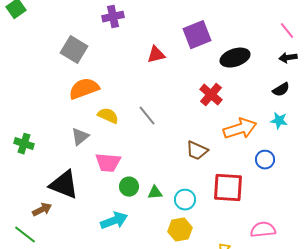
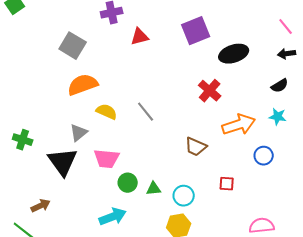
red triangle: (156, 55) -> (140, 37), moved
black triangle: (64, 185) -> (63, 162), moved, turned 32
red square: (228, 188) -> (227, 184), size x0.5

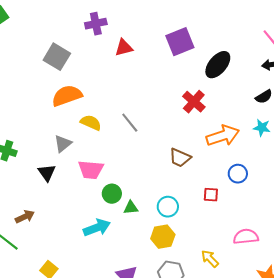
black ellipse: (234, 54) -> (218, 65), turned -32
blue circle: (264, 156) -> (238, 174), moved
black triangle: (63, 162) -> (47, 173), size x0.6
green triangle: (154, 189) -> (131, 208), moved

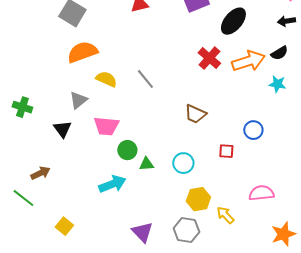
orange arrow: (223, 136) -> (248, 61), moved
yellow hexagon: (163, 237) -> (198, 199), moved

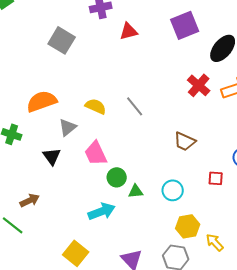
orange semicircle: (82, 52) -> (42, 101), moved
pink trapezoid: (106, 126) -> (96, 153), turned 60
yellow square: (64, 226) -> (76, 253), moved, size x1.4

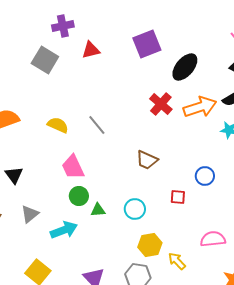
gray square: (62, 40) -> (45, 60), moved
gray triangle: (68, 127) -> (30, 214), moved
pink trapezoid: (96, 153) -> (73, 167), moved

